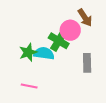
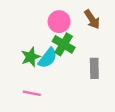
pink circle: (70, 30) -> (59, 22), moved
cyan semicircle: (44, 53) -> (48, 58), turned 120

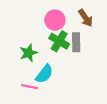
cyan semicircle: (48, 58) -> (44, 74), moved
gray rectangle: (94, 68) -> (76, 42), moved

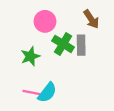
pink circle: (55, 20) -> (45, 21), moved
cyan semicircle: (44, 74) -> (47, 93), moved

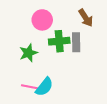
green cross: (63, 44) -> (59, 41), turned -36

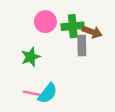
brown arrow: (86, 18) -> (92, 32), moved, turned -36
green cross: (59, 41) -> (73, 26), moved

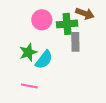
brown arrow: (92, 32) -> (85, 13), moved
cyan semicircle: (48, 93) -> (44, 60), moved

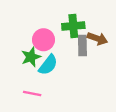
brown arrow: (85, 13) -> (97, 39), moved
pink circle: (42, 20) -> (44, 40), moved

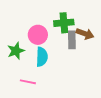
green star: (31, 57) -> (16, 51), moved
cyan semicircle: (48, 65) -> (42, 57), turned -36

